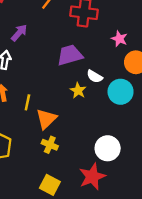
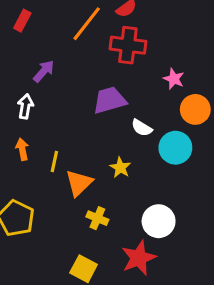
yellow star: (78, 91) -> (120, 168), moved
yellow cross: (50, 145) -> (97, 218), moved

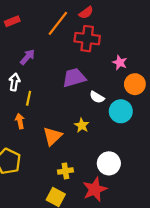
red rectangle: (22, 21) -> (12, 21), turned 40
orange arrow: (22, 149) -> (20, 121), moved
yellow line: (54, 161) -> (29, 98), moved
yellow cross: (97, 218) -> (65, 171), moved, turned -32

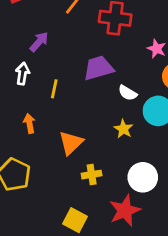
yellow line: (29, 98) -> (54, 89), moved
yellow star: (82, 125) -> (123, 129), moved
yellow cross: (65, 171) -> (92, 175), moved

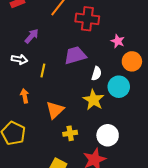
white arrow: (22, 74) -> (20, 59), turned 91
white semicircle: (128, 93) -> (96, 74), turned -104
yellow star: (123, 129) -> (93, 100), size x1.5

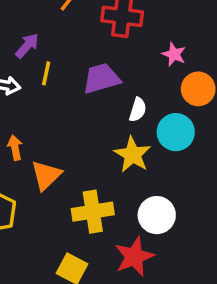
yellow line: (43, 70) -> (46, 73), moved
orange triangle: (55, 110) -> (46, 175), moved
yellow cross: (70, 133) -> (93, 212), size x1.6

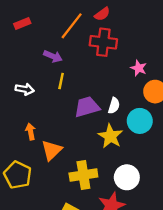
purple arrow: (27, 46) -> (53, 56), moved, turned 72
yellow line: (46, 73) -> (61, 81), moved
purple trapezoid: (101, 79) -> (87, 107), moved

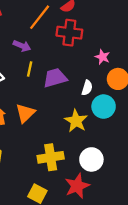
white semicircle: (114, 106) -> (87, 88), moved
purple trapezoid: (87, 107) -> (55, 78), moved
orange triangle: (52, 150) -> (25, 113), moved

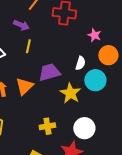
purple trapezoid: (55, 78) -> (49, 72), moved
yellow cross: (51, 157) -> (47, 126), size x0.7

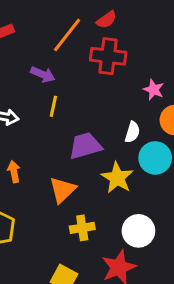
orange triangle: (24, 86) -> (63, 190), moved

